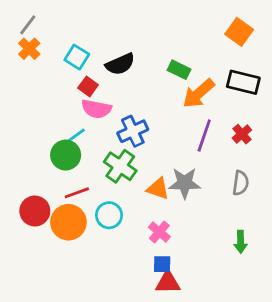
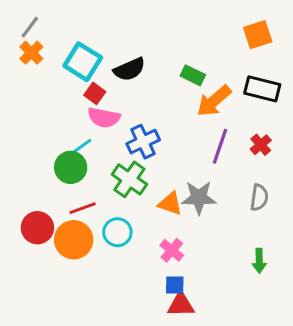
orange square: (239, 32) -> (258, 35), turned 36
cyan square: (77, 57) -> (83, 62), size x1.4

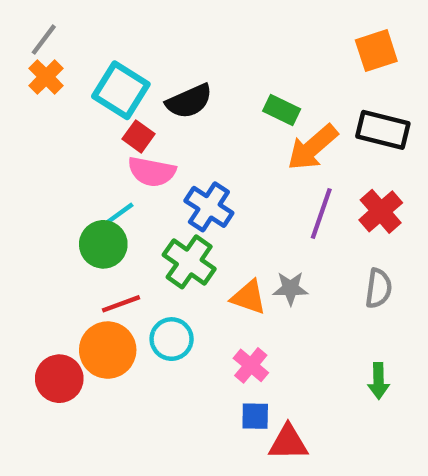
blue cross: (143, 142) -> (209, 207), turned -32
red cross: (261, 145) -> (381, 211), size x1.4
gray star: (199, 198) -> (290, 288), size x0.7
red circle: (37, 228) -> (59, 379), moved
red triangle: (181, 305) -> (288, 443), moved

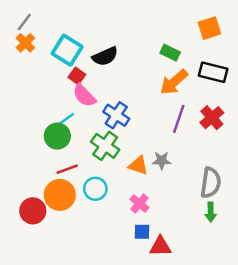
green rectangle: (282, 110) -> (170, 53), moved
pink semicircle: (152, 172) -> (84, 96), turned 35
gray semicircle: (379, 288) -> (211, 183), moved, size x1.4

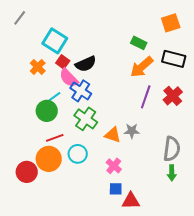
orange cross: (25, 43) -> (38, 67), moved
black semicircle: (105, 56) -> (86, 64), moved
blue cross: (116, 115) -> (81, 91), moved

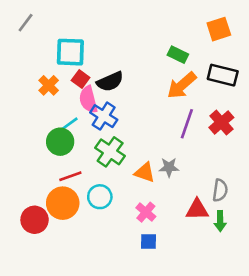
cyan square: (55, 41) -> (70, 52), turned -30
pink semicircle: (69, 78) -> (88, 99), turned 30
gray semicircle: (172, 149) -> (220, 190), size x0.7
red triangle: (131, 201) -> (197, 210), moved

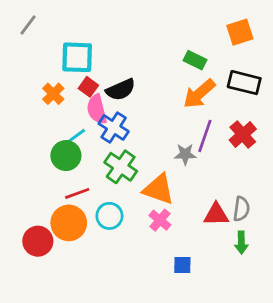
gray star: (169, 167) -> (185, 154), moved
orange triangle: (145, 172) -> (159, 189), size x1.4
red triangle: (197, 210) -> (216, 214), moved
pink cross: (146, 212) -> (160, 220), moved
blue square: (148, 242) -> (182, 265), moved

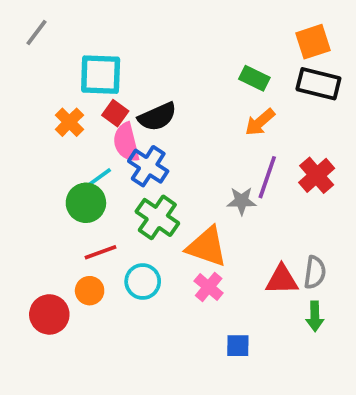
black rectangle: (244, 83) -> (318, 84), moved
orange arrow: (199, 94) -> (260, 122), size x0.7
orange circle: (69, 223) -> (90, 291), size x0.6

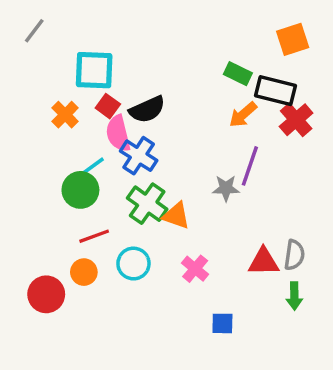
black rectangle: (318, 84) -> (276, 91), moved
red cross: (317, 175) -> (296, 120), moved
orange triangle: (207, 247) -> (176, 216), moved, size x0.7

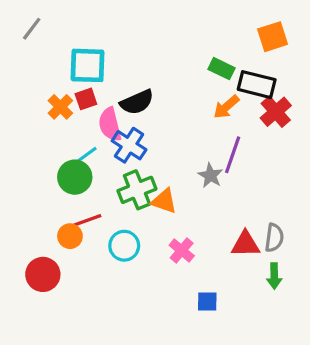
red square: (108, 106) -> (86, 99), moved, turned 35
gray star: (226, 188) -> (210, 175), turned 30
green cross: (147, 204) -> (137, 190), turned 33
orange circle: (84, 272) -> (70, 236), moved

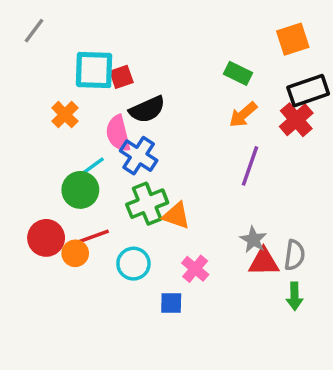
black rectangle: (257, 85) -> (308, 91), moved, turned -33
red square: (86, 99) -> (121, 77), moved
gray star: (210, 175) -> (253, 240), moved
red circle: (43, 274) -> (46, 238), moved
blue square: (207, 302) -> (171, 303), moved

